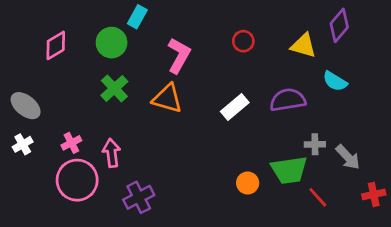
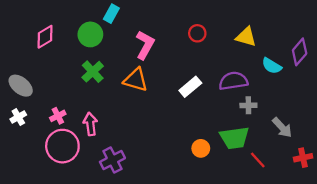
purple diamond: (339, 25) -> (300, 52), moved
gray cross: (315, 144) -> (248, 105), moved

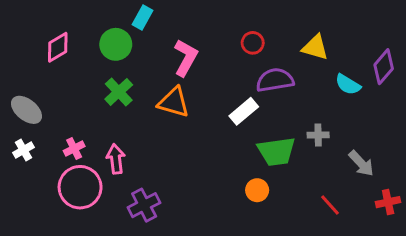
purple semicircle: (233, 81) -> (275, 80), moved
green trapezoid: (234, 138) -> (276, 151), moved

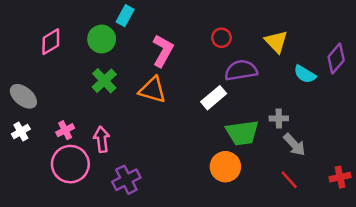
yellow triangle: (315, 47) -> (276, 42), turned 30
gray arrow: (361, 163) -> (294, 145), moved
orange circle: (257, 190) -> (225, 167), size x1.5

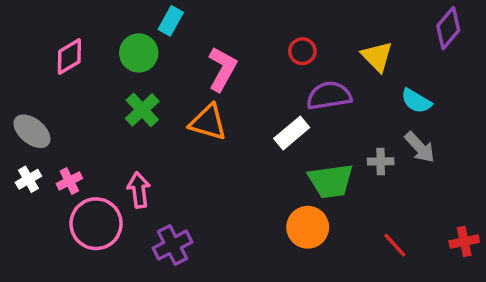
purple diamond: (336, 59) -> (448, 28), moved
pink cross: (65, 130) -> (69, 181), moved
gray arrow: (294, 145) -> (420, 147), moved

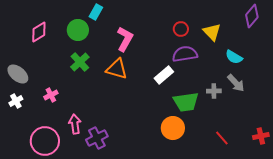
red circle: (302, 51) -> (181, 29), moved
pink cross: (69, 181) -> (51, 95), moved
pink arrow: (139, 190) -> (75, 124), moved
pink circle: (96, 224) -> (45, 141), moved

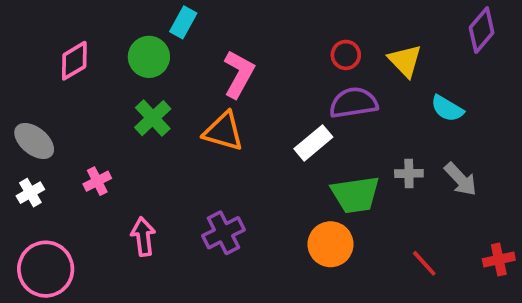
gray arrow: (236, 83) -> (461, 179), moved
purple cross: (97, 138) -> (223, 233), moved
pink circle: (45, 141) -> (46, 269), moved

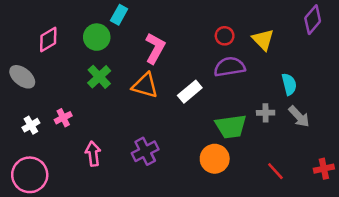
cyan semicircle: (447, 108) -> (289, 84), moved, turned -135
gray ellipse: (34, 141) -> (22, 77), moved
white rectangle: (313, 143) -> (190, 92), moved
white cross: (30, 193) -> (31, 125), moved

